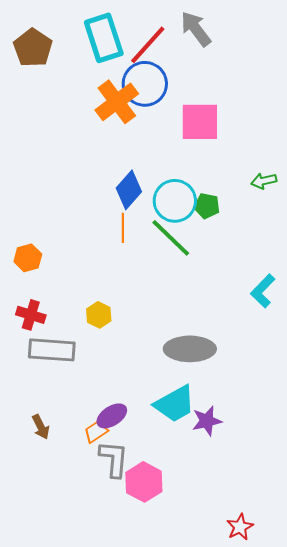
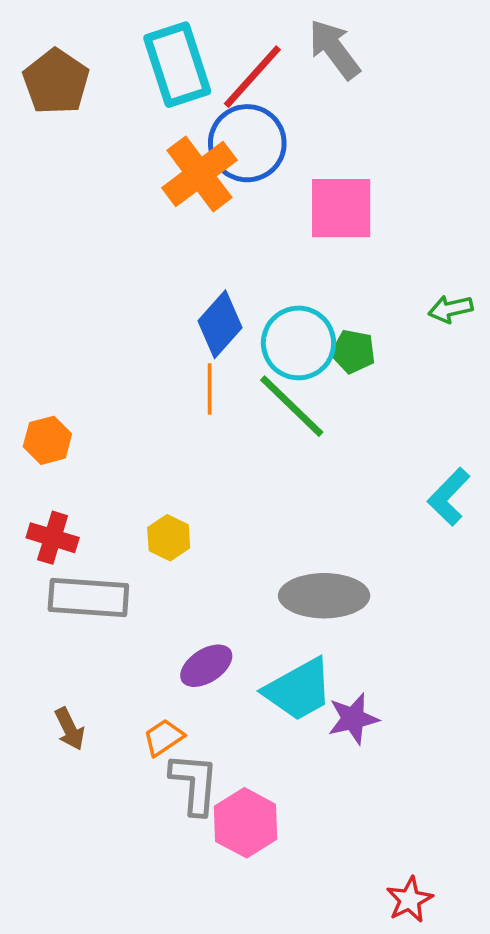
purple ellipse: (112, 416) -> (206, 666), moved

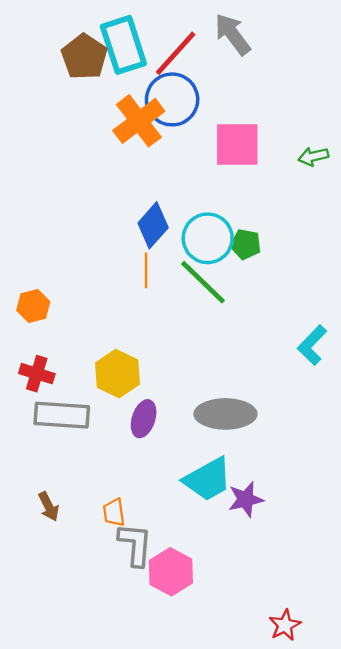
brown pentagon: (56, 82) -> (84, 57), moved
green arrow: (450, 309) -> (313, 156), moved
yellow hexagon: (169, 538) -> (117, 374), size x1.5
purple ellipse: (206, 666) -> (144, 419), moved, turned -39
orange trapezoid: (164, 737) -> (114, 512), turned -64

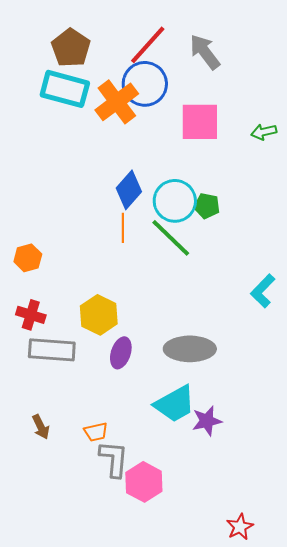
gray arrow: (233, 34) -> (205, 52), moved
cyan rectangle: (123, 45) -> (65, 89), moved, turned -57
orange trapezoid: (114, 512) -> (96, 432), turned -95

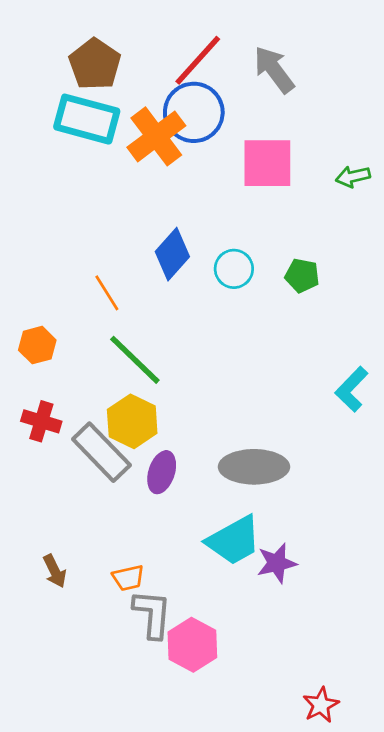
cyan circle: (175, 201) -> (234, 269), size x0.7
green pentagon: (207, 206) -> (302, 276), moved
orange line: (123, 228) -> (107, 293), moved, turned -32
green line: (171, 238) -> (135, 360), moved
gray rectangle: (52, 350) -> (101, 452), moved, turned 42

